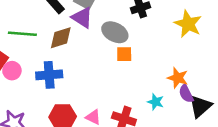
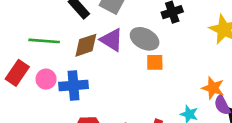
purple triangle: (82, 18) -> (112, 40), moved
pink circle: (12, 71) -> (46, 79), moved

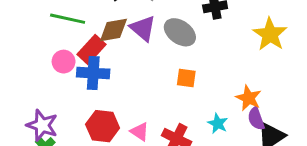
orange square: (155, 62) -> (186, 78), moved
red rectangle: (17, 73) -> (91, 49), moved

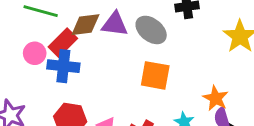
purple triangle: (143, 28) -> (115, 24), turned -36
orange square: (186, 78) -> (155, 75), size x1.5

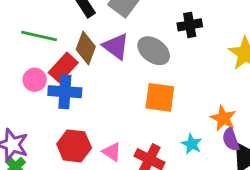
purple triangle: (115, 24) -> (116, 46), turned 32
brown diamond: (85, 25) -> (86, 48), turned -60

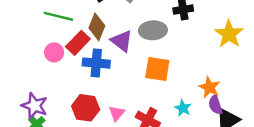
purple triangle: (116, 46) -> (122, 41), moved
gray ellipse: (154, 51) -> (153, 30), turned -40
blue cross: (65, 92) -> (96, 63), moved
pink triangle: (112, 152) -> (117, 113), turned 35

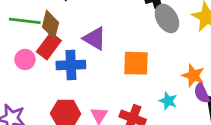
brown diamond: (97, 27) -> (50, 25), moved
gray ellipse: (153, 30) -> (167, 18), moved, turned 70

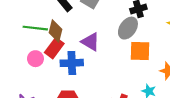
gray ellipse: (167, 18) -> (128, 28), moved, turned 65
orange square: (136, 63) -> (140, 51), moved

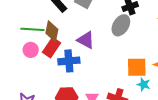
orange square: (140, 51) -> (137, 67), moved
pink circle: (35, 59) -> (31, 50), moved

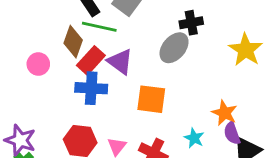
green line: (32, 29) -> (99, 27), moved
red rectangle: (52, 48) -> (91, 60), moved
orange square: (137, 67) -> (151, 99), moved

